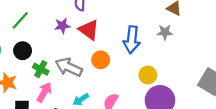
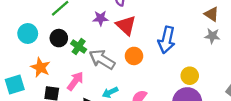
gray star: (165, 32) -> (212, 36), moved
green cross: (41, 69) -> (79, 47), moved
yellow circle: (148, 75) -> (190, 76), moved

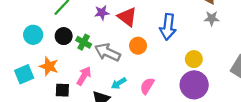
cyan square: (15, 84) -> (24, 74), moved

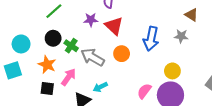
gray star: (212, 18) -> (181, 36), moved
cyan circle: (33, 35) -> (21, 44), moved
orange star: (49, 66) -> (47, 65), moved
pink semicircle: (147, 86) -> (144, 91), moved

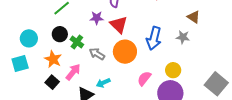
orange circle: (122, 54) -> (125, 52), size x1.5
gray arrow: (93, 57) -> (97, 54), size x0.7
black square: (47, 89) -> (52, 82), turned 32
pink semicircle: (144, 91) -> (144, 78), moved

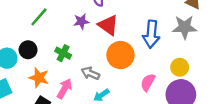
black circle: (60, 34) -> (28, 50), moved
gray star: (183, 37) -> (185, 27), size x1.5
gray arrow: (97, 54) -> (90, 73), moved

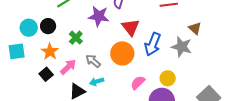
purple star: (81, 21) -> (99, 16), size x1.5
red triangle: (108, 25) -> (131, 27), moved

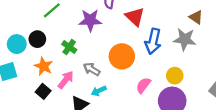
red triangle: (131, 27) -> (135, 17), moved

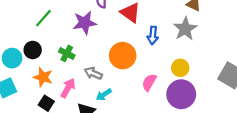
gray star: (185, 39) -> (185, 29), turned -30
blue arrow: (153, 41) -> (153, 35), size x0.7

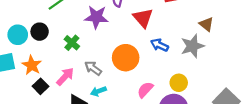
blue arrow: (153, 35) -> (159, 45), turned 96
orange star: (43, 77) -> (32, 65), moved

